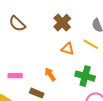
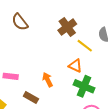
yellow line: (91, 44) -> (85, 46), moved
orange triangle: (68, 49) -> (75, 66), moved

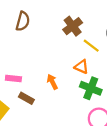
brown semicircle: (20, 22) -> (23, 21), turned -126
brown rectangle: (31, 98) -> (26, 98), moved

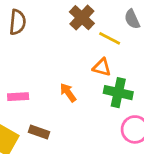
brown rectangle: (26, 98) -> (39, 132), moved

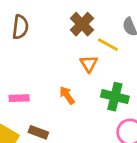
orange triangle: (102, 67) -> (89, 64), moved, turned 42

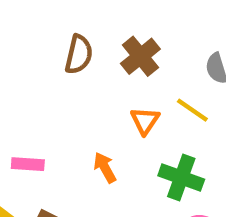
brown semicircle: (20, 27) -> (79, 54), moved
yellow line: (108, 45) -> (192, 110), moved

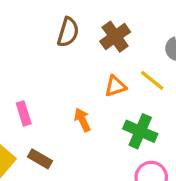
orange triangle: (145, 121) -> (115, 86), turned 35
pink rectangle: (28, 164) -> (24, 113), turned 65

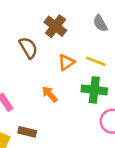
brown semicircle: (68, 32) -> (28, 48), moved, turned -30
yellow line: (152, 80) -> (96, 61), moved

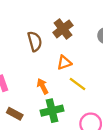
yellow line: (96, 61) -> (78, 84), moved
green cross: (94, 90) -> (52, 111), moved, turned -35

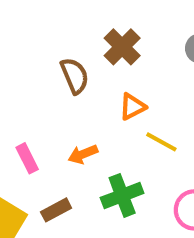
orange arrow: (43, 86) -> (83, 154), moved, turned -77
brown rectangle: (15, 114) -> (56, 210), turned -49

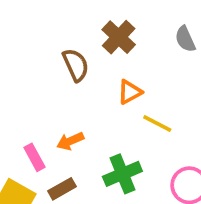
orange arrow: (83, 154) -> (70, 141), moved
pink rectangle: (27, 158) -> (35, 157), moved

